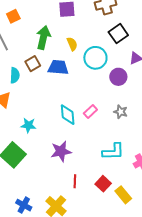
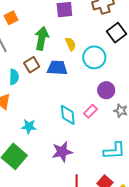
purple circle: (118, 77) -> (106, 90), moved

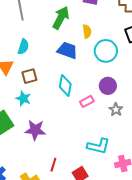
brown square: (32, 65) -> (29, 76), moved
cyan diamond: (68, 115) -> (65, 85), moved
purple star: (62, 152) -> (35, 130), moved

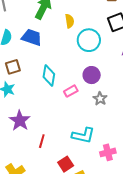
blue trapezoid: (67, 50) -> (32, 37), moved
purple star: (35, 130) -> (20, 121), turned 30
red line: (53, 165) -> (42, 141), moved

